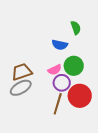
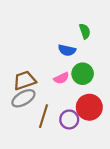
purple circle: (62, 83) -> (69, 119), moved
brown line: (58, 104) -> (44, 116), moved

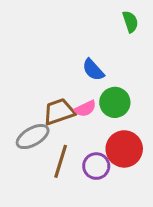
green semicircle: (85, 31) -> (130, 22), moved
blue semicircle: (67, 50) -> (93, 70), turned 36
brown trapezoid: (25, 80) -> (59, 112), moved

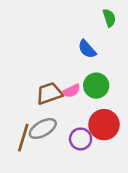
blue semicircle: (93, 70) -> (87, 49), moved
gray ellipse: (33, 137) -> (43, 129), moved
brown line: (61, 161) -> (23, 138), moved

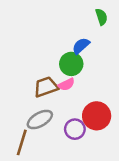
blue semicircle: (87, 49) -> (81, 46), turned 90
green circle: (96, 86) -> (71, 64), moved
brown line: (23, 138) -> (22, 142), moved

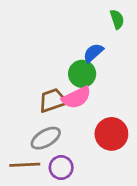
pink semicircle: (66, 84) -> (76, 98), size x1.5
purple circle: (75, 129) -> (61, 168), moved
brown line: (22, 142) -> (25, 165), turned 70

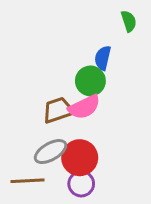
blue semicircle: (93, 53) -> (103, 58), turned -35
red circle: (111, 134) -> (80, 158), moved
purple circle: (61, 168) -> (81, 184), moved

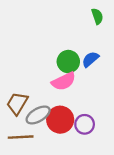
blue semicircle: (103, 58) -> (90, 59), moved, turned 36
brown trapezoid: (58, 110) -> (17, 103), moved, turned -40
purple circle: (81, 184) -> (85, 124), moved

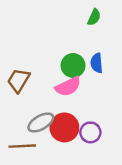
green semicircle: (97, 16) -> (94, 17), moved, turned 42
blue semicircle: (90, 59) -> (97, 63), turned -54
brown trapezoid: (17, 103) -> (19, 80), moved

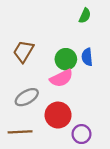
brown trapezoid: (19, 80) -> (23, 51), moved
gray ellipse: (41, 123) -> (27, 97), moved
purple circle: (90, 132) -> (81, 134), moved

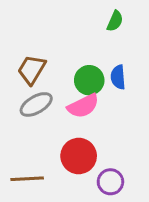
gray ellipse: (27, 97) -> (36, 104), moved

